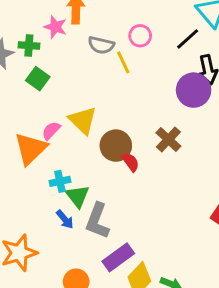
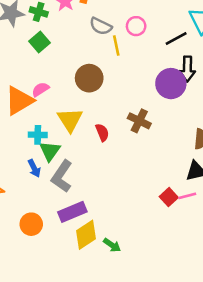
yellow triangle: (83, 120) -> (70, 120), moved
brown cross: (168, 139) -> (139, 121), turned -30
brown circle: (116, 146) -> (89, 78), moved

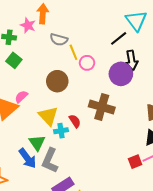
pink circle: (136, 26) -> (87, 63), moved
brown cross: (139, 121) -> (102, 107), size x1.4
cyan cross: (38, 135) -> (61, 131), moved
blue arrow: (34, 168) -> (27, 158), size x1.5
red square: (169, 197) -> (135, 162), turned 32

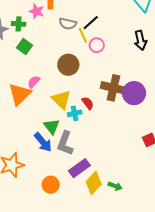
black line: (119, 38) -> (91, 23), moved
purple circle: (121, 74) -> (134, 93), moved

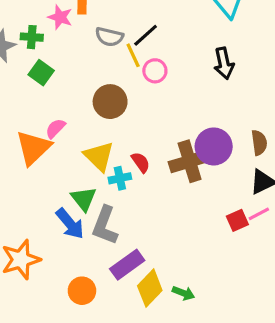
brown cross: (113, 88) -> (190, 161), moved, turned -30

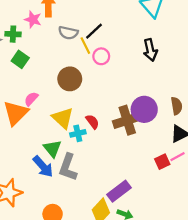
purple rectangle: (127, 265) -> (119, 191), moved

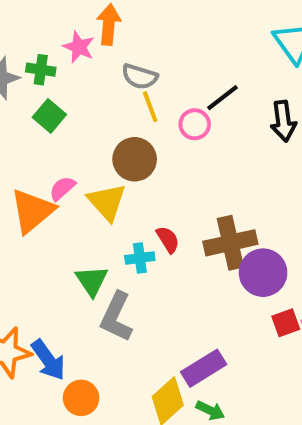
black line: (94, 31) -> (223, 98), moved
yellow line: (85, 46) -> (150, 107), moved
purple circle: (144, 109) -> (263, 273), moved
yellow triangle: (63, 118) -> (107, 202), moved
blue arrow: (43, 166) -> (48, 360), moved

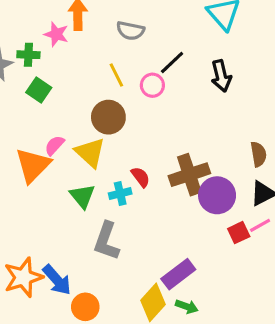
gray semicircle: (140, 77) -> (130, 31), moved
green triangle: (92, 281) -> (82, 196), moved

